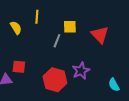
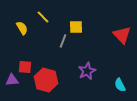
yellow line: (37, 17) -> (43, 17), turned -48
red triangle: (100, 35) -> (122, 35), moved
red hexagon: (55, 80) -> (46, 80), moved

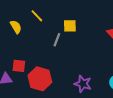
purple star: (87, 71) -> (83, 84), moved, turned -30

